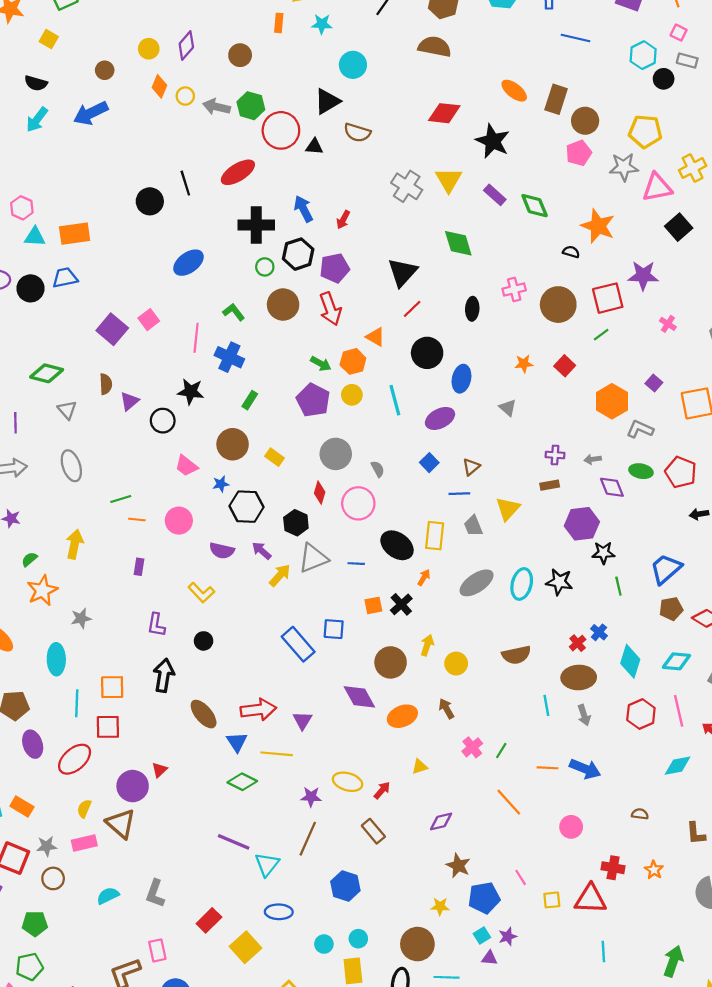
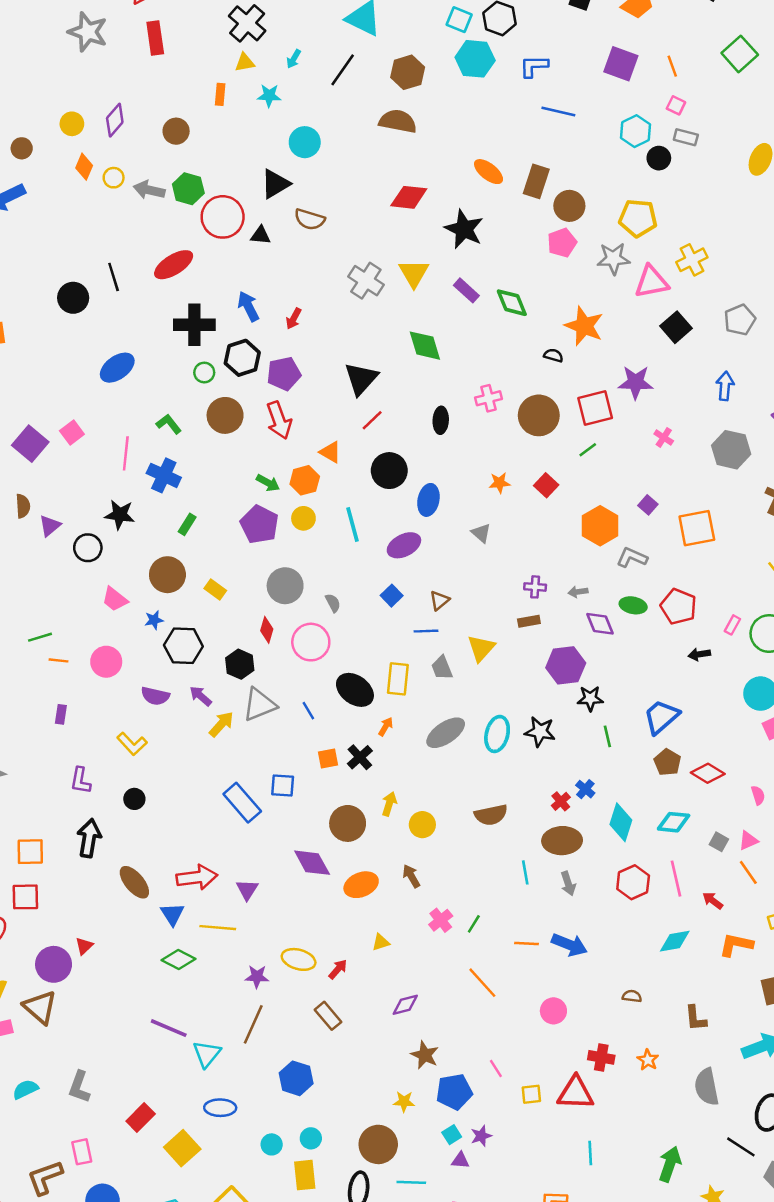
blue line: (356, 564) -> (308, 711), turned 56
brown pentagon: (671, 609) -> (667, 762), turned -30

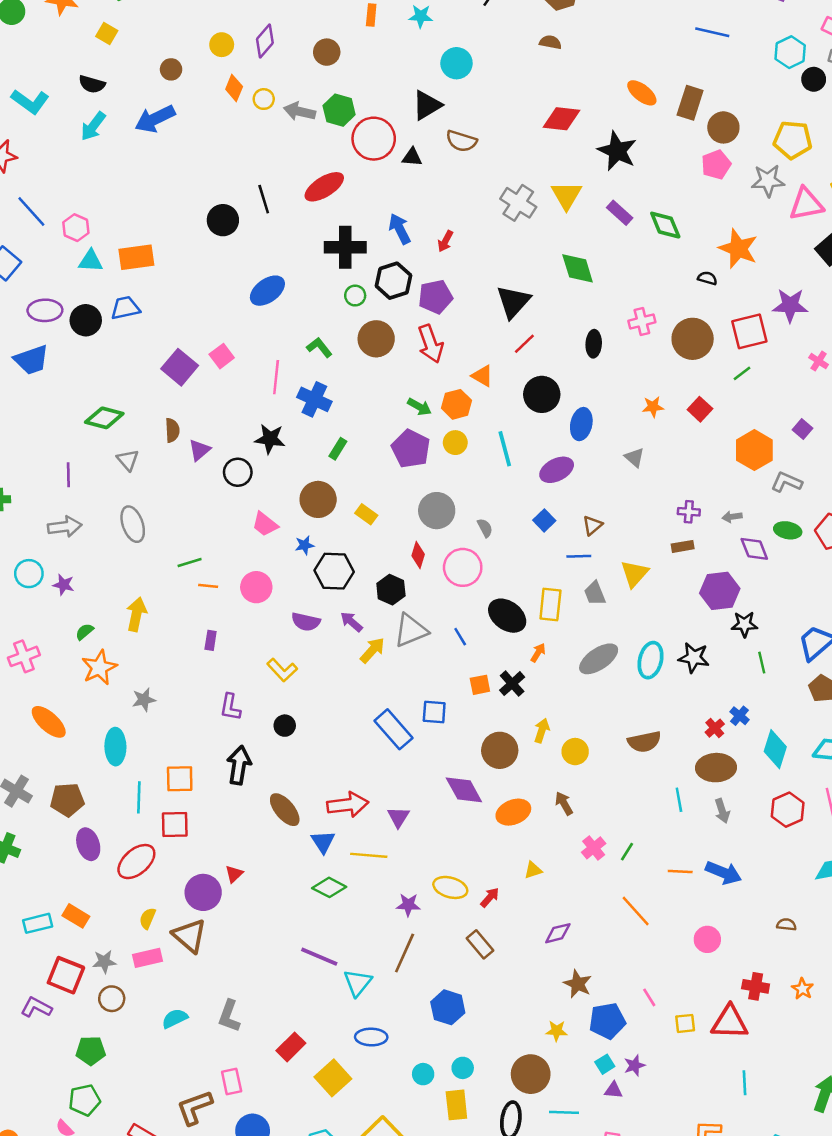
brown semicircle: (398, 121) -> (550, 42), size x0.6

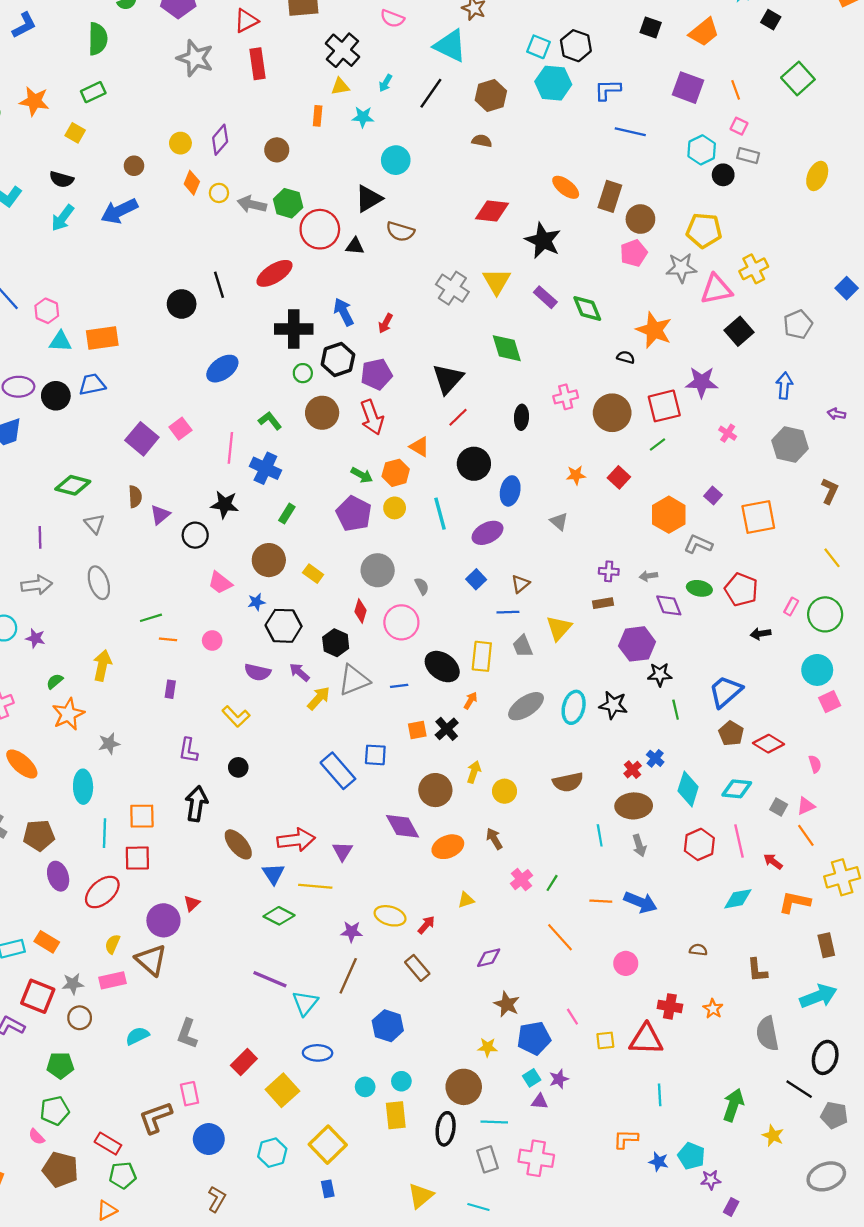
pink circle: (256, 587) -> (212, 640), size x0.7
blue line: (460, 637) -> (399, 686), turned -66

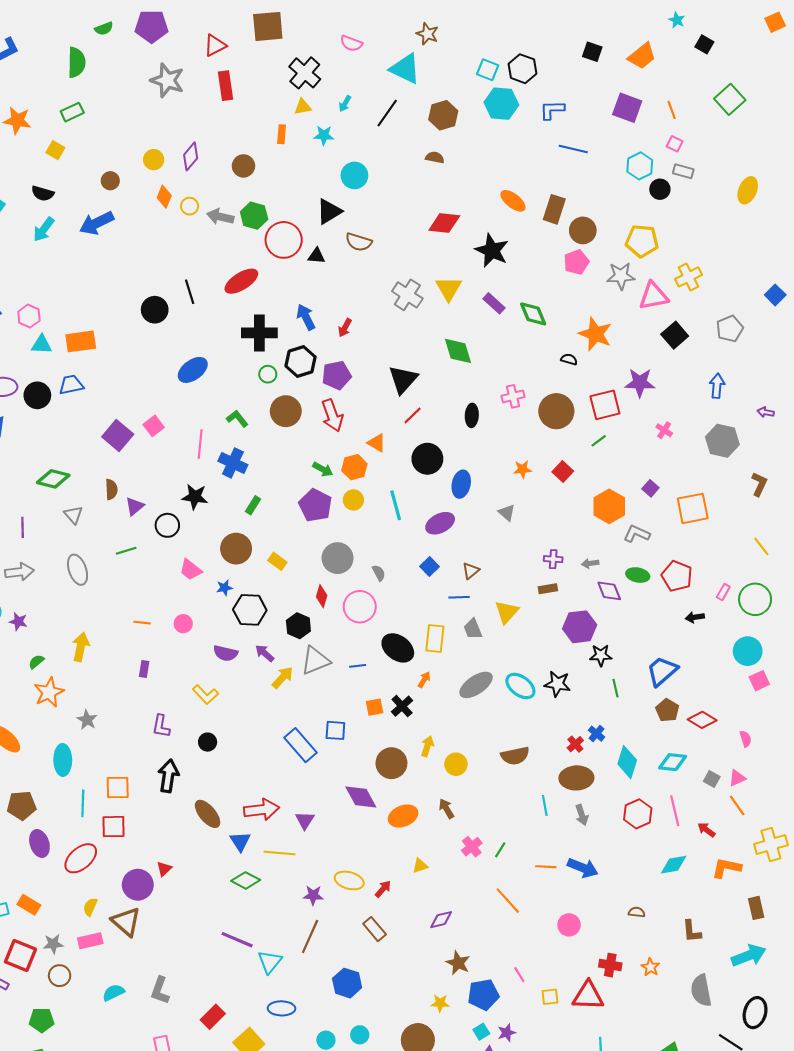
green line: (151, 618) -> (126, 551), moved
cyan ellipse: (574, 707) -> (520, 686), turned -68
gray star: (109, 744) -> (87, 720), turned -30

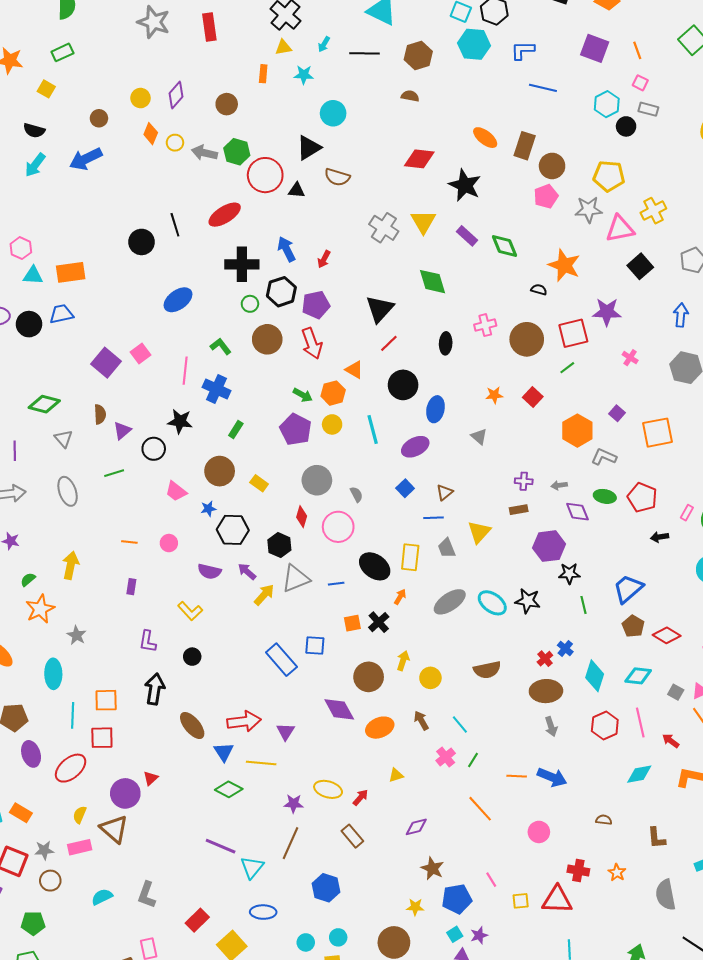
black line: (387, 113) -> (365, 53), turned 56
cyan line: (545, 805) -> (460, 725), moved, turned -30

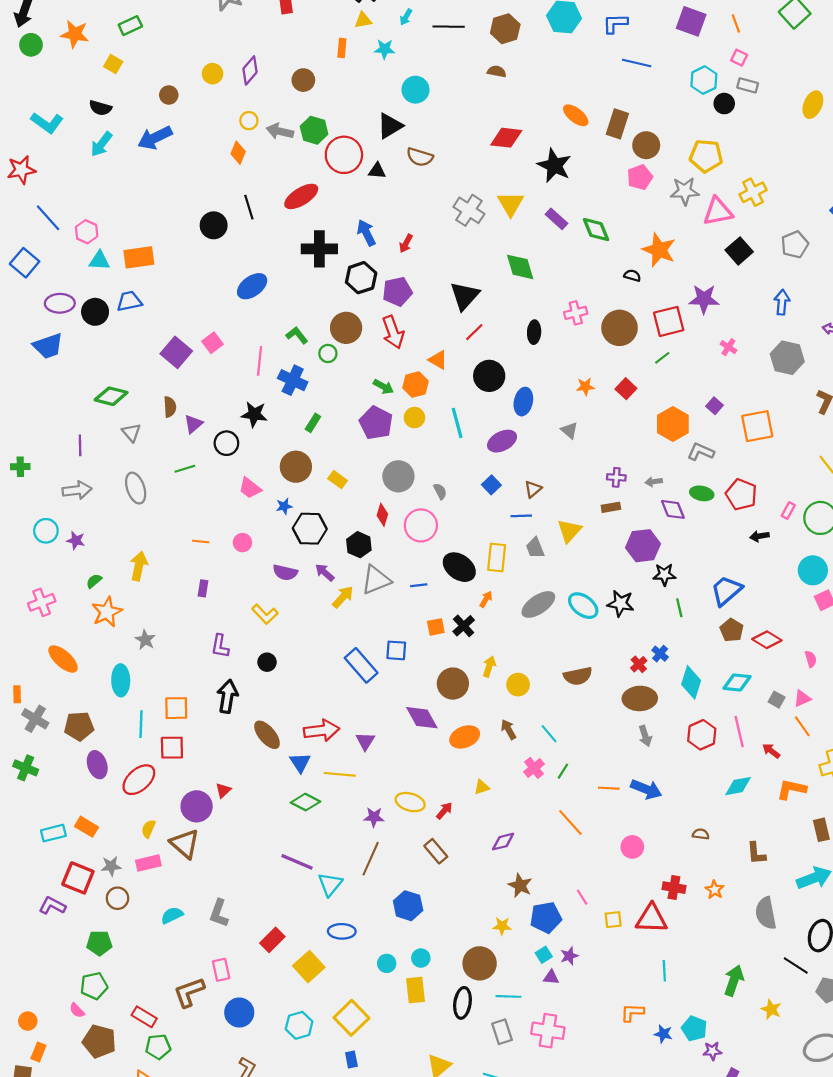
orange diamond: (151, 134) -> (238, 153), moved
green circle: (250, 304) -> (328, 353), moved

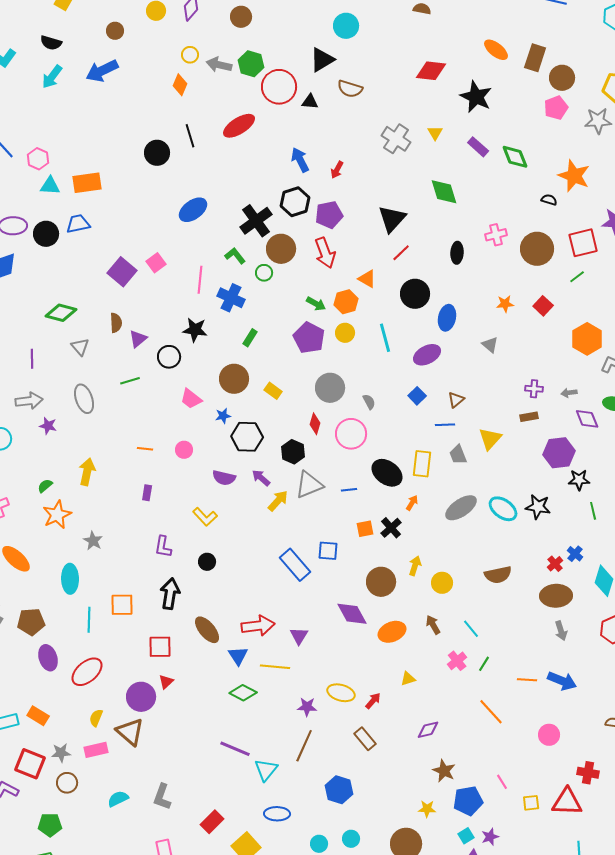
yellow triangle: (511, 204) -> (435, 133), size x0.6
black cross: (319, 249) -> (256, 221), moved, turned -36
purple star: (76, 540) -> (48, 426), moved
red square: (172, 748) -> (160, 647), moved

